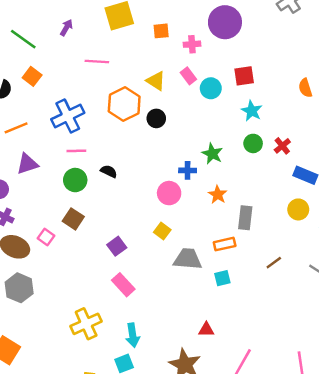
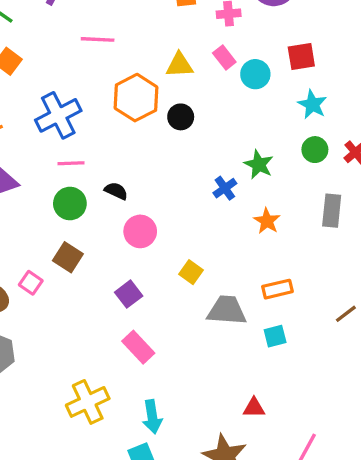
yellow triangle: (156, 81) -> (179, 65), turned -35
blue cross: (188, 170) -> (225, 188), turned -35
pink circle: (169, 193) -> (140, 231), moved
gray rectangle: (245, 218) -> (332, 211), moved

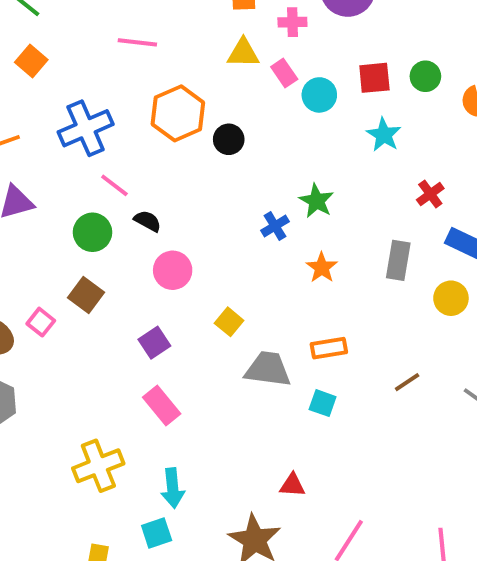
yellow triangle: (179, 65) -> (243, 53), moved
green circle: (315, 150) -> (425, 76), moved
pink line: (71, 163) -> (114, 185), moved, turned 36
cyan square: (275, 336) -> (323, 403), turned 30

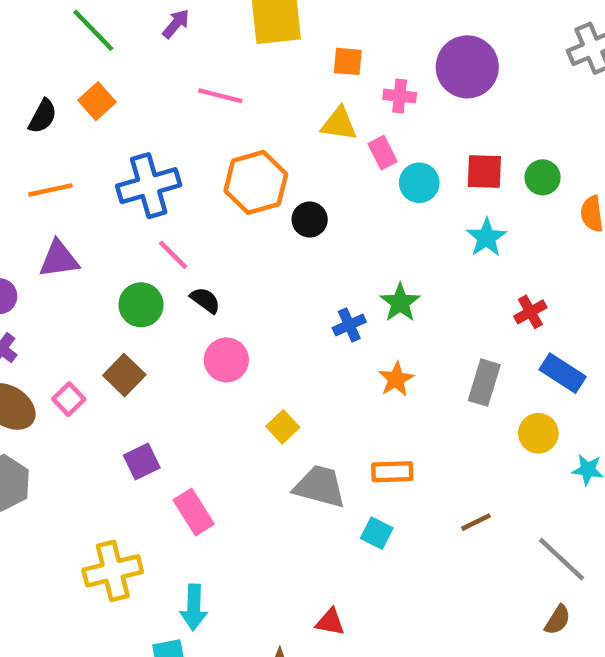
purple square: (154, 343) -> (142, 462), moved

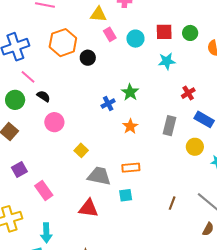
pink rectangle: (383, 153) -> (110, 34), moved
cyan star: (486, 238) -> (167, 61), turned 30
brown line: (476, 522) -> (172, 203), moved, turned -40
cyan square: (377, 533) -> (126, 195), turned -32
red triangle: (330, 622) -> (88, 208), moved, size x1.5

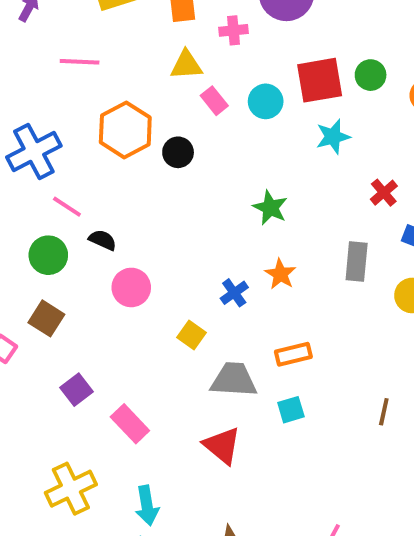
red square: (164, 32) -> (320, 80), size x1.4
blue cross: (108, 104) -> (234, 293), moved
red triangle: (88, 208) -> (222, 446), turned 40

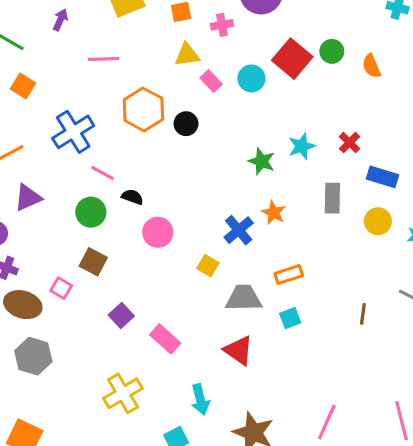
red square: (320, 80) -> (292, 59), turned -36
cyan star: (333, 137) -> (302, 146), moved
blue cross: (234, 293) -> (239, 230), size x1.4
cyan arrow: (147, 506) -> (200, 400), moved

